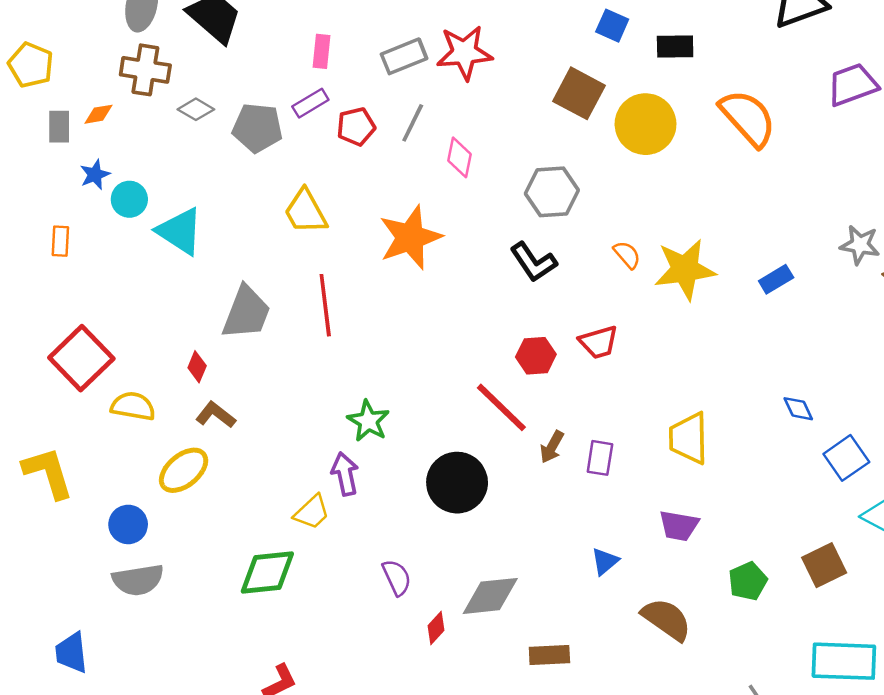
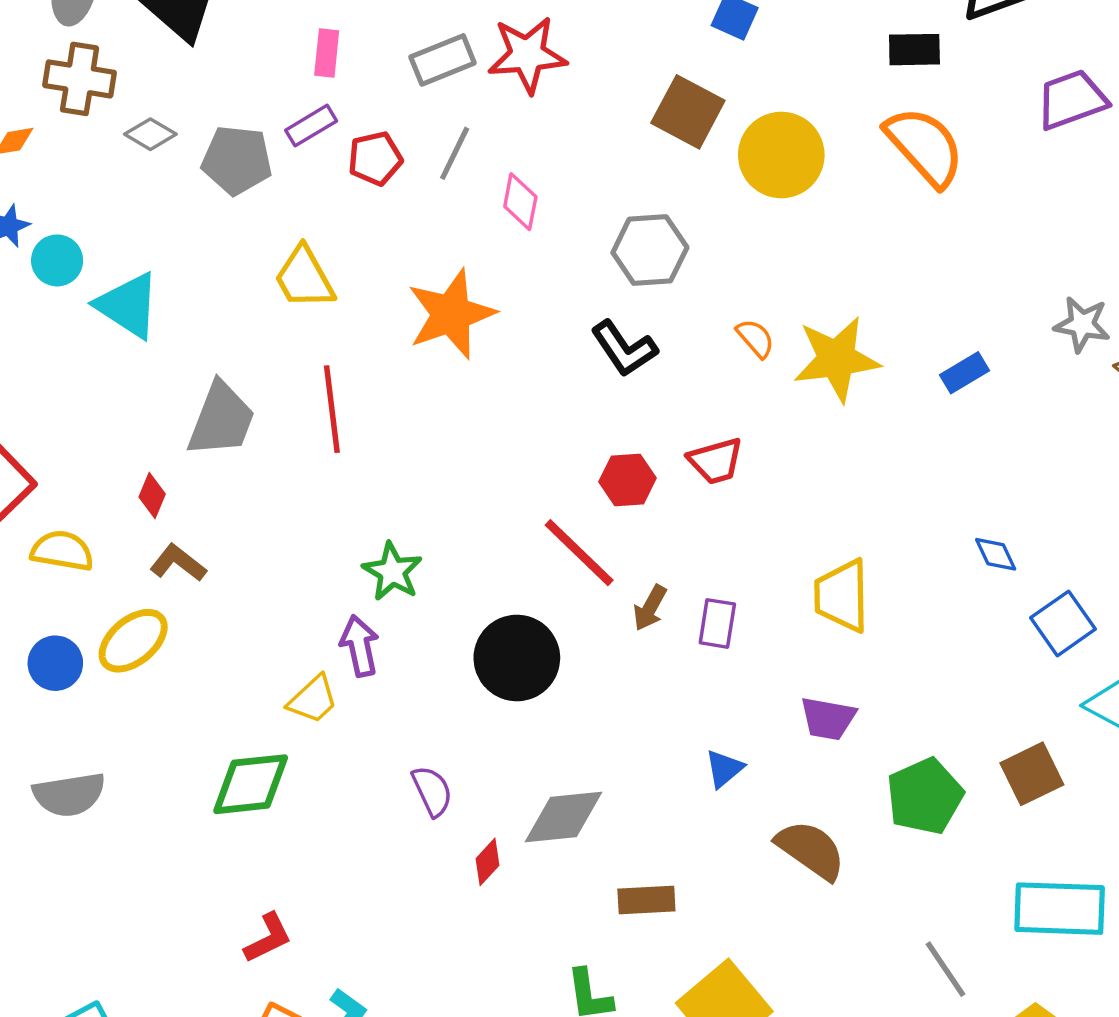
black rectangle: (675, 46) -> (914, 50), moved
blue circle: (128, 524) -> (55, 663), moved
green pentagon: (748, 581) -> (925, 796), size x1.4

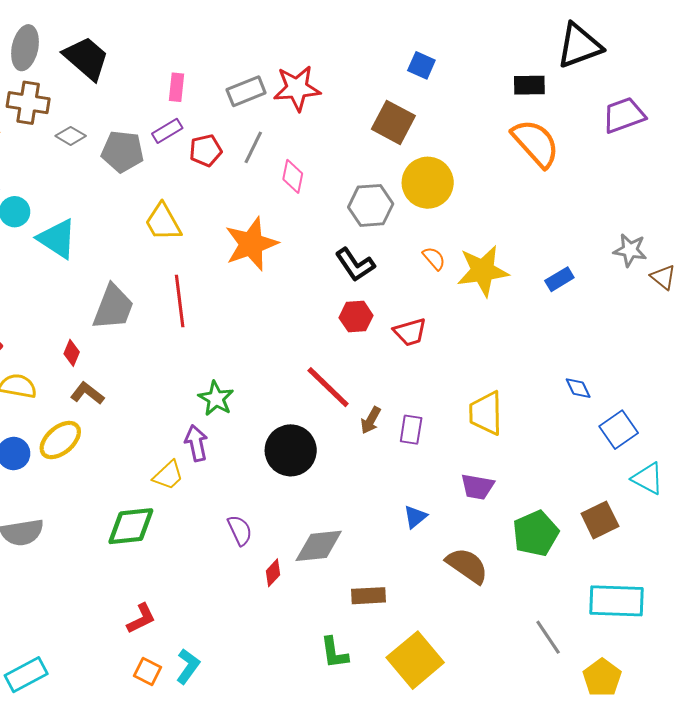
yellow circle: (781, 155) -> (428, 183), moved
red hexagon: (627, 480) -> (356, 317), moved

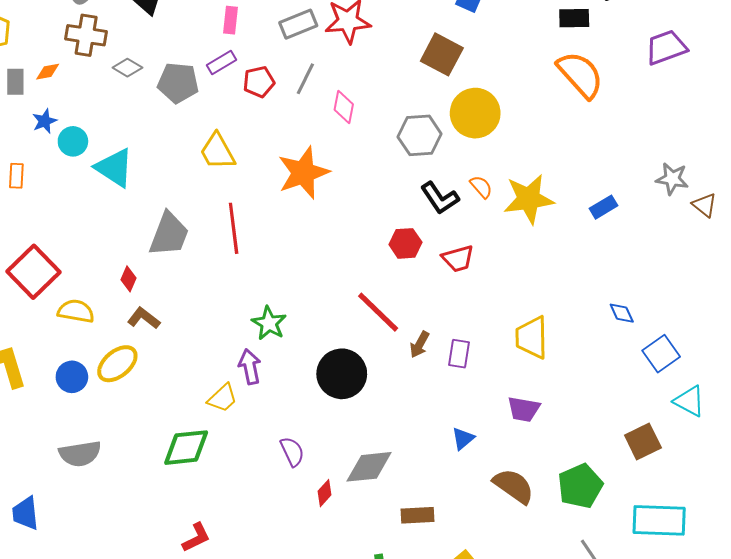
black L-shape: (355, 265) -> (440, 198), moved
green pentagon: (536, 533) -> (580, 486), moved

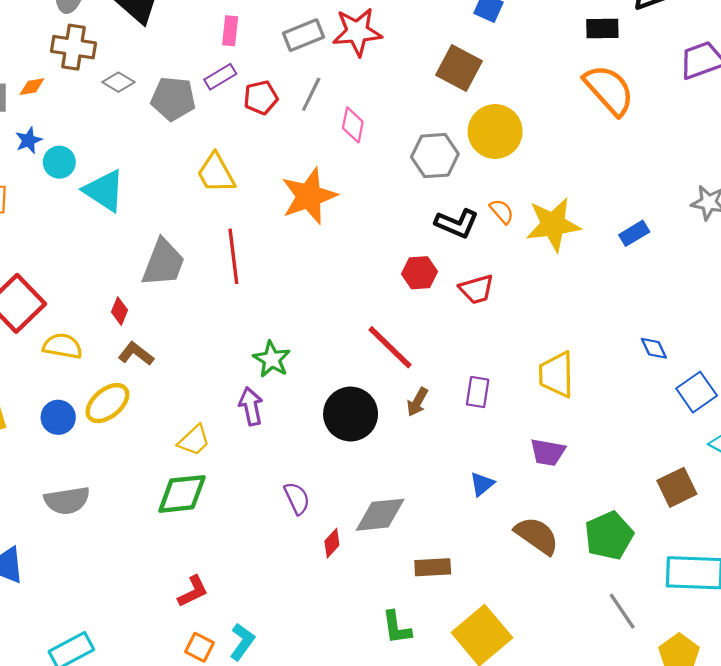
black L-shape: (440, 198) -> (457, 223), turned -33
brown arrow: (420, 345) -> (417, 402), moved
yellow trapezoid: (222, 398) -> (194, 440), moved

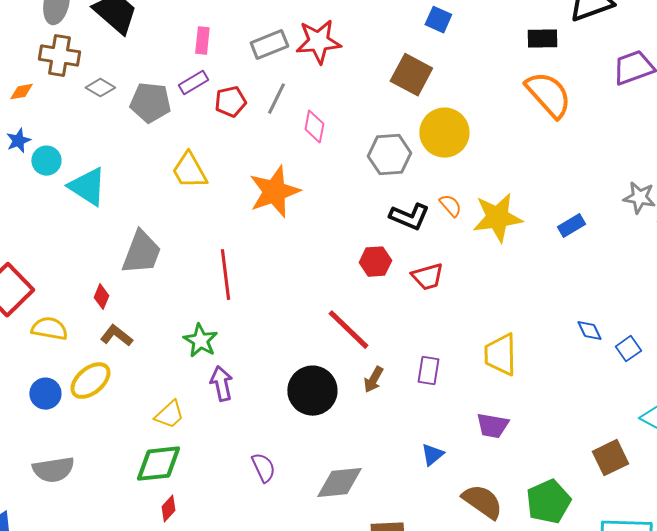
red line: (233, 256) -> (225, 275), moved
green star: (272, 359) -> (200, 341), moved
blue square: (697, 392) -> (628, 349), moved, size x0.7
red diamond: (332, 543) -> (168, 509), moved

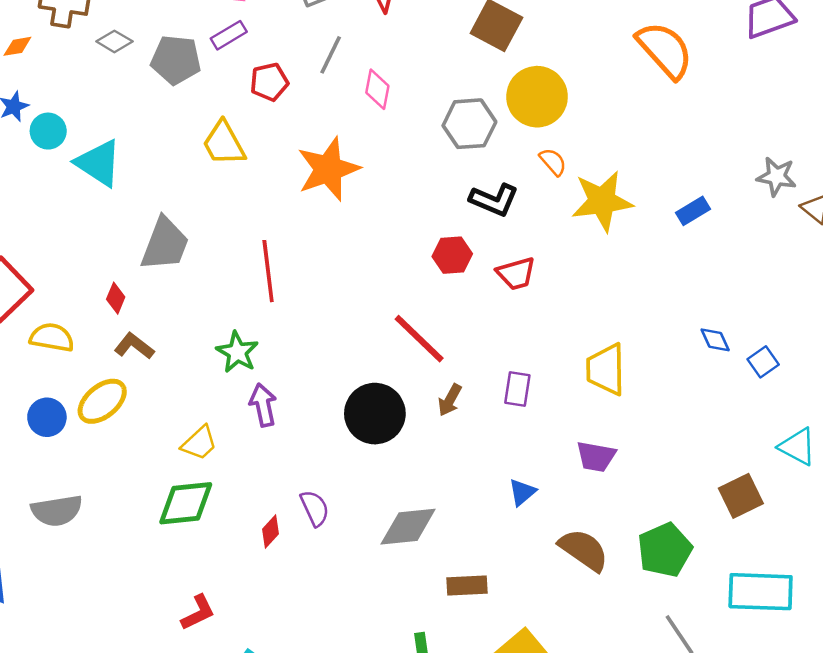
red pentagon: (230, 102) -> (269, 82), moved
orange semicircle: (450, 206) -> (553, 162), moved
red diamond: (168, 509) -> (270, 531), moved

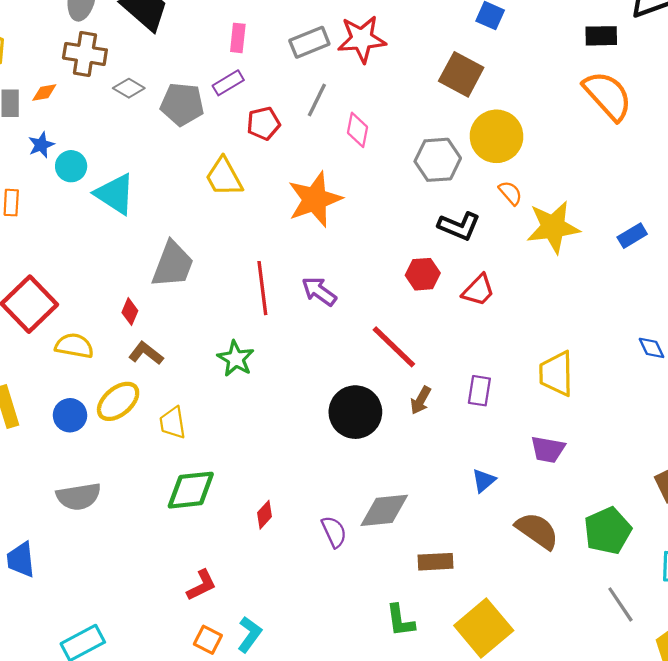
red trapezoid: (516, 274) -> (478, 290), turned -30
purple arrow: (263, 405) -> (319, 291), moved, turned -42
yellow trapezoid: (199, 443) -> (173, 423), moved, turned 124
purple semicircle: (315, 508) -> (334, 532), moved

